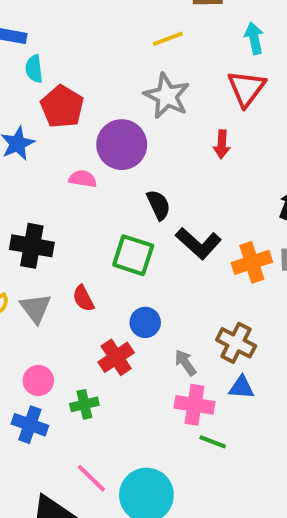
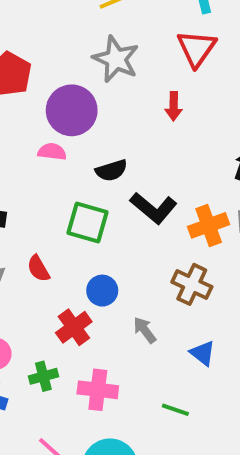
pink semicircle: (83, 179) -> (52, 152), moved
black semicircle: (158, 205) -> (111, 170), turned 100
brown cross: (236, 343) -> (192, 284), moved
blue triangle: (241, 387) -> (203, 353), turned 36
pink cross: (194, 405) -> (98, 390), moved

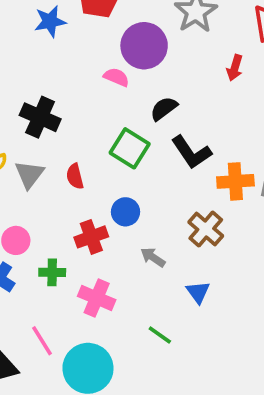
black semicircle: (111, 170) -> (164, 109), turned 144
gray arrow: (145, 330) -> (153, 257), turned -35

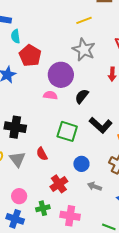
black semicircle: (164, 109) -> (82, 96), moved
blue circle: (125, 212) -> (81, 164), moved

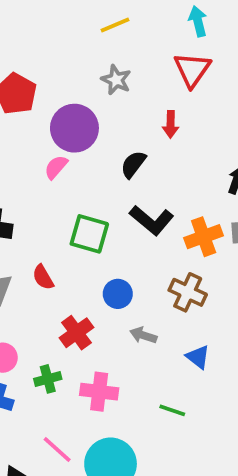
gray star: (84, 50) -> (116, 80), size x0.7
pink semicircle: (50, 95) -> (56, 167), turned -56
black semicircle: (82, 96) -> (133, 164), moved

